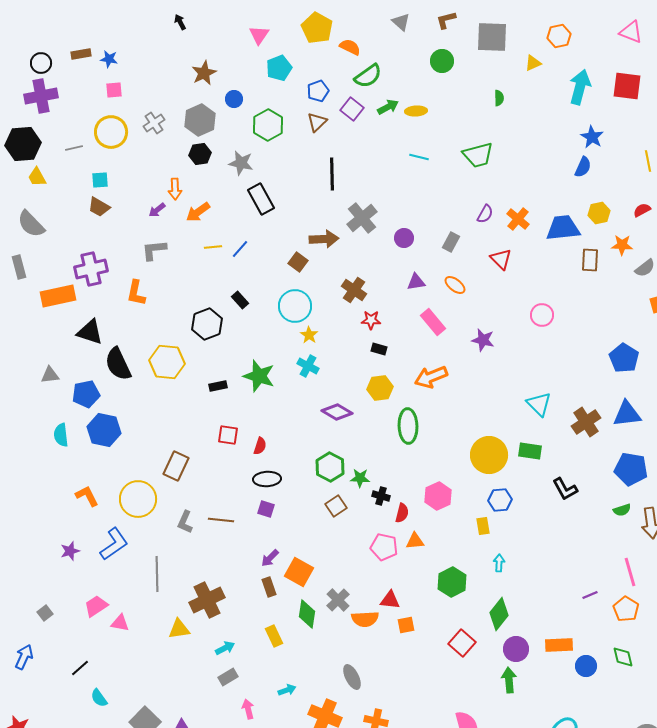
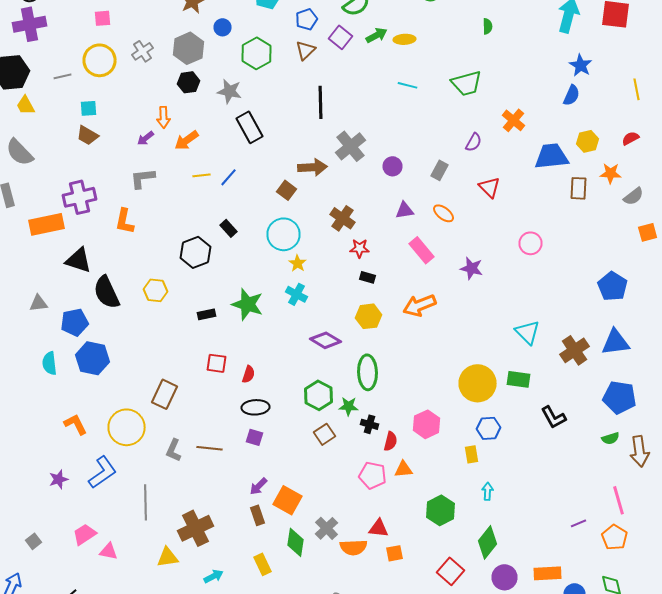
orange cross: (518, 219) -> (514, 120), moved
yellow hexagon: (167, 362) -> (156, 290), size x0.7
green ellipse: (408, 426) -> (368, 372), moved

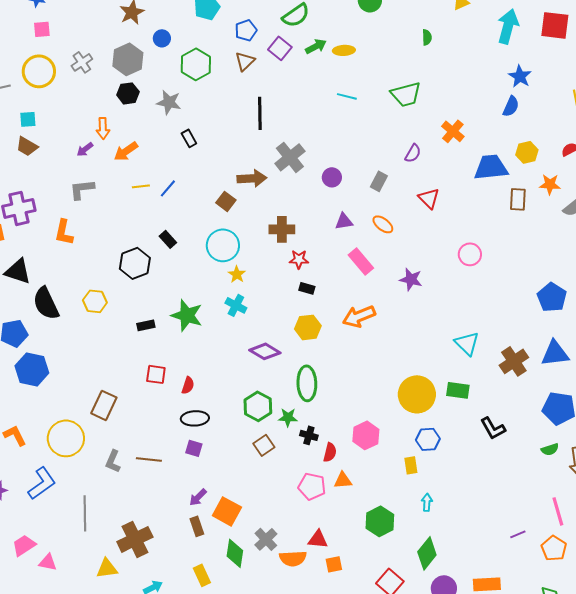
black rectangle: (250, 127) -> (189, 138), size x0.6
brown cross: (342, 218) -> (282, 229), turned -35

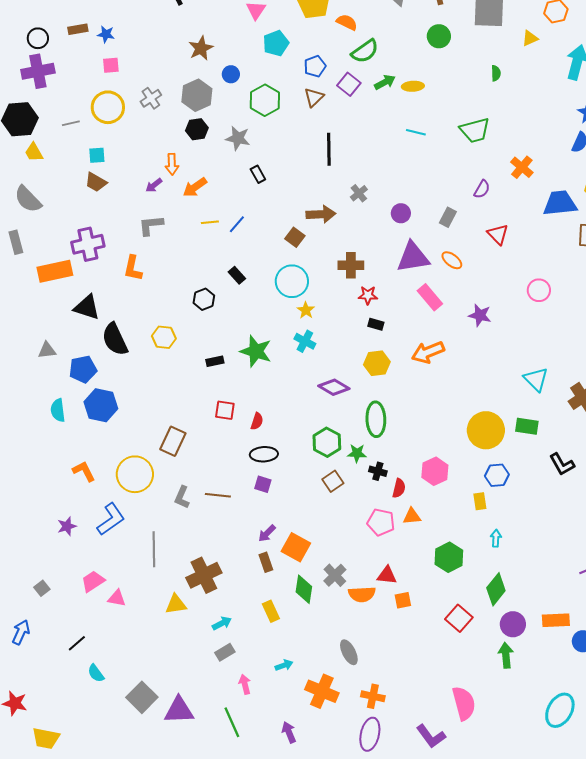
gray cross: (290, 157) -> (359, 193), size x0.6
purple triangle: (344, 221) -> (413, 257), size x1.8
black hexagon: (135, 263) -> (204, 299), size x0.7

